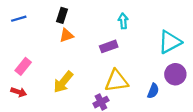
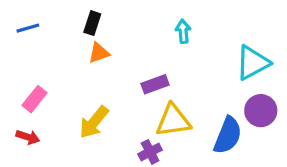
purple rectangle: (109, 46) -> (155, 84), moved
blue semicircle: (153, 91) -> (228, 135), size x1.6

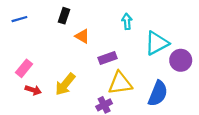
orange triangle: (99, 53) -> (82, 36), moved, turned 49
cyan triangle: (253, 63) -> (157, 43), moved
purple circle: (261, 111) -> (181, 60), moved
red arrow: (28, 137) -> (33, 90), moved

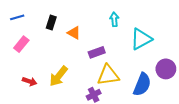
black rectangle: (64, 16) -> (51, 22), moved
purple circle: (181, 60) -> (166, 69), moved
pink rectangle: (24, 68) -> (21, 44), moved

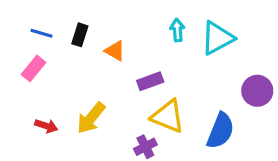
blue line: (17, 17) -> (41, 33), moved, turned 32
cyan triangle: (141, 39) -> (217, 38), moved
purple circle: (166, 69) -> (257, 91), moved
yellow triangle: (108, 75) -> (168, 116), turned 30

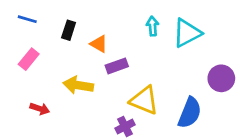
blue line: (41, 33) -> (27, 19), moved
purple rectangle: (150, 81) -> (117, 66), moved
yellow arrow: (91, 118) -> (78, 85), moved, turned 60

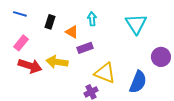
cyan arrow: (153, 26) -> (92, 19), moved
cyan triangle: (187, 33) -> (136, 24), turned -35
red arrow: (40, 109) -> (30, 66), moved, size x1.6

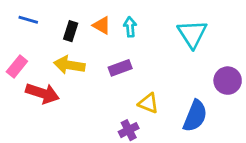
orange triangle: (72, 32) -> (102, 25), moved
pink rectangle: (21, 43) -> (17, 66), moved
yellow arrow: (57, 62) -> (69, 65), moved
yellow triangle: (105, 73) -> (148, 103), size x0.7

